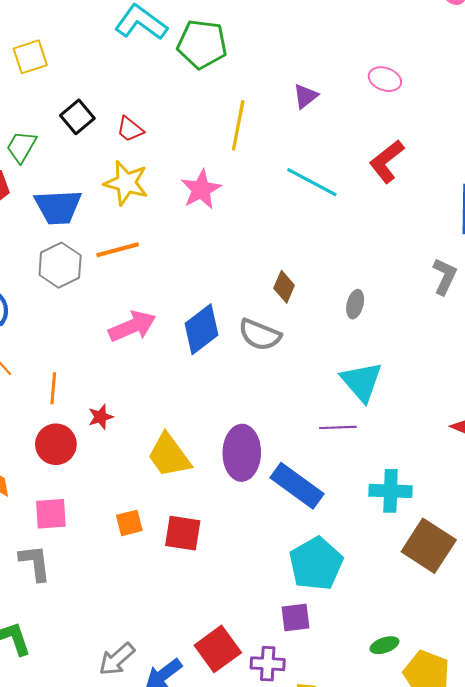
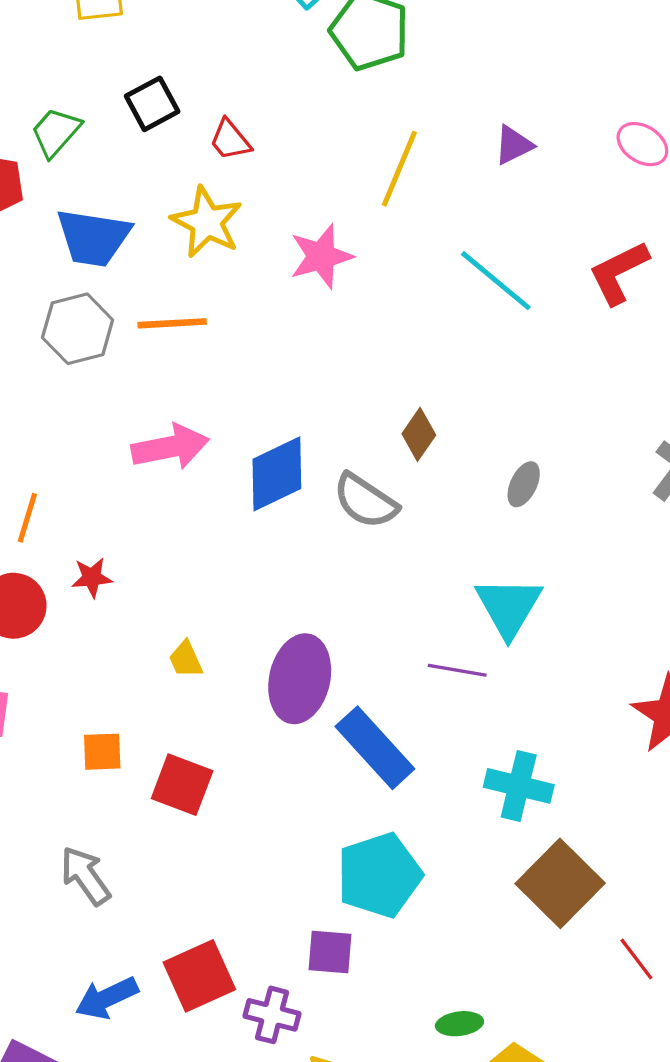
yellow trapezoid: (169, 455) -> (186, 659), size x0.5
gray arrow: (117, 659) -> (85, 876), moved, turned 84

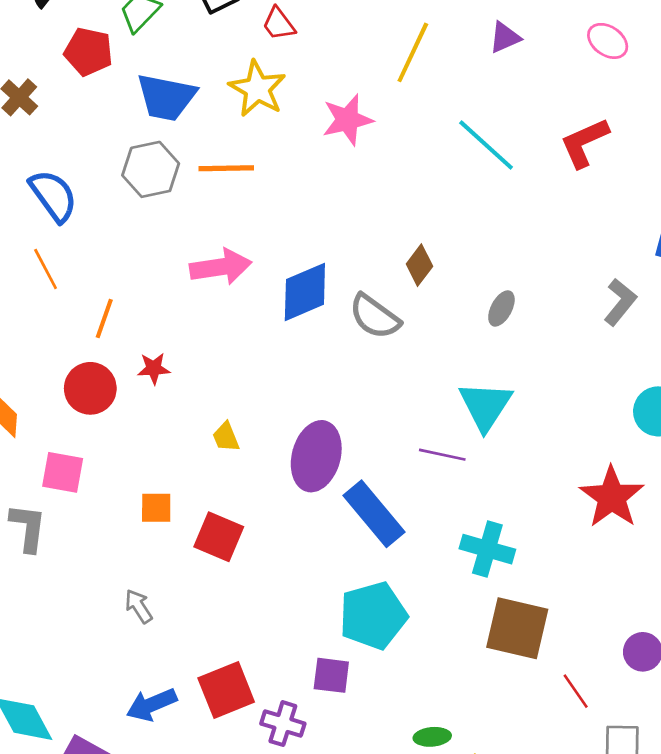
gray arrow: (85, 876) -> (139, 606), size x0.7
brown square: (560, 883) -> (517, 628), turned -34

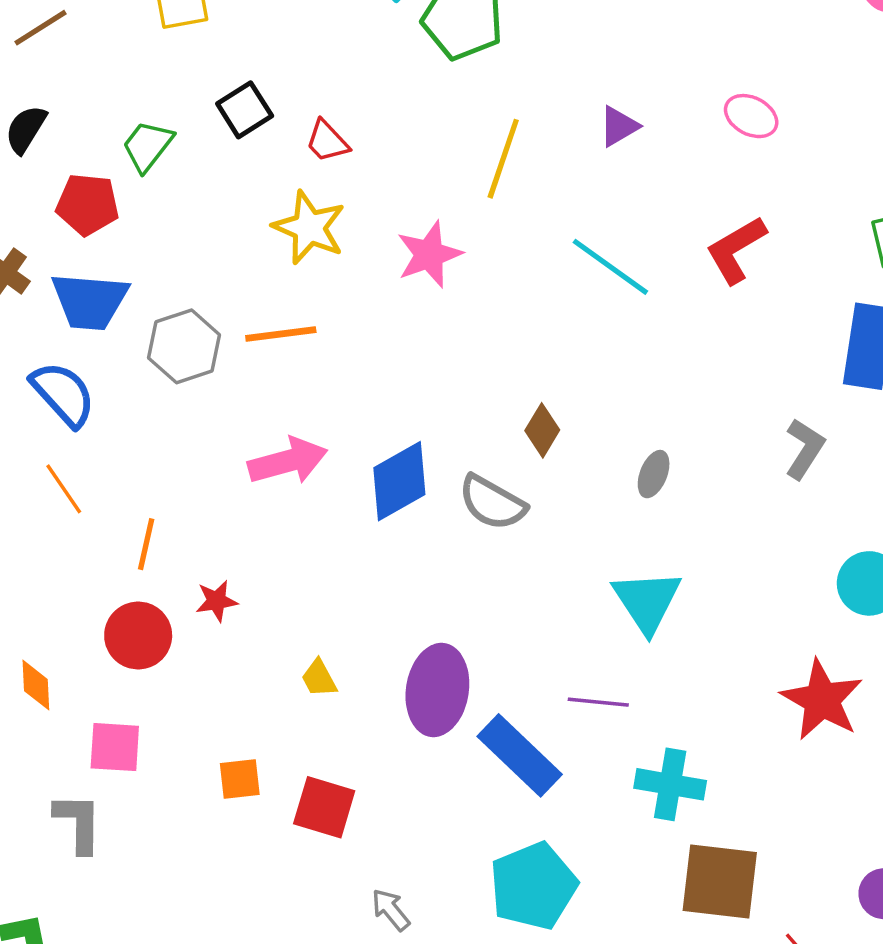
blue trapezoid: (166, 97) -> (90, 301), moved
purple line: (442, 455) -> (598, 702), moved
gray arrow: (139, 606) -> (391, 910), moved

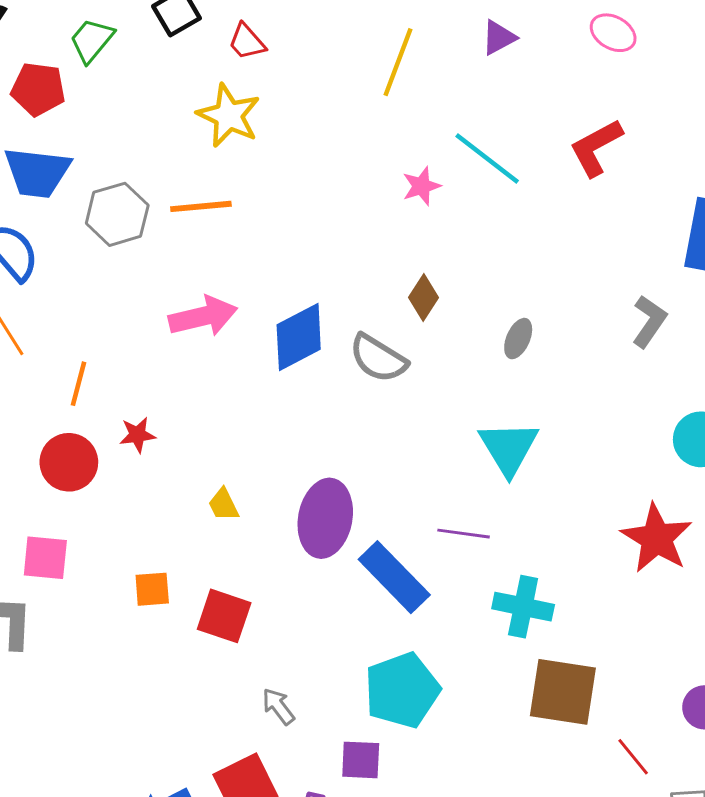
pink star: (429, 254) -> (421, 186), moved, size x0.7

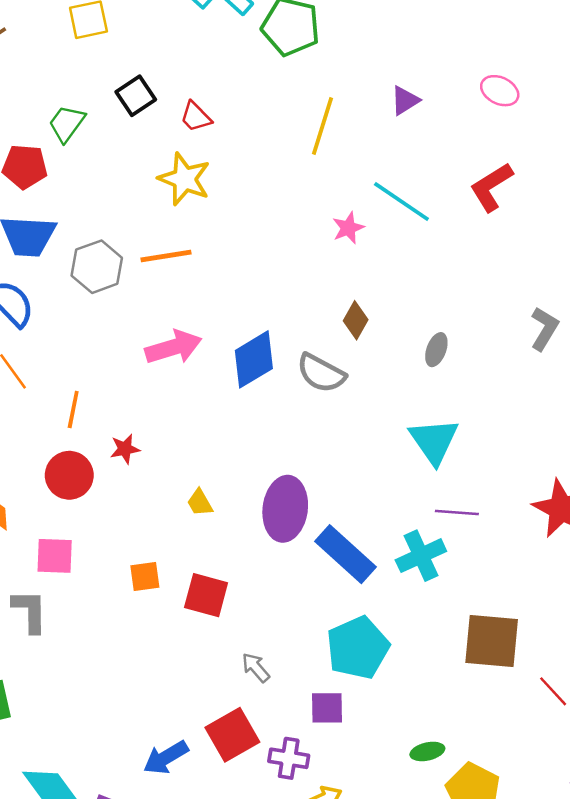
purple line: (464, 534) -> (457, 512), moved
cyan cross: (523, 607) -> (421, 556), moved, turned -33

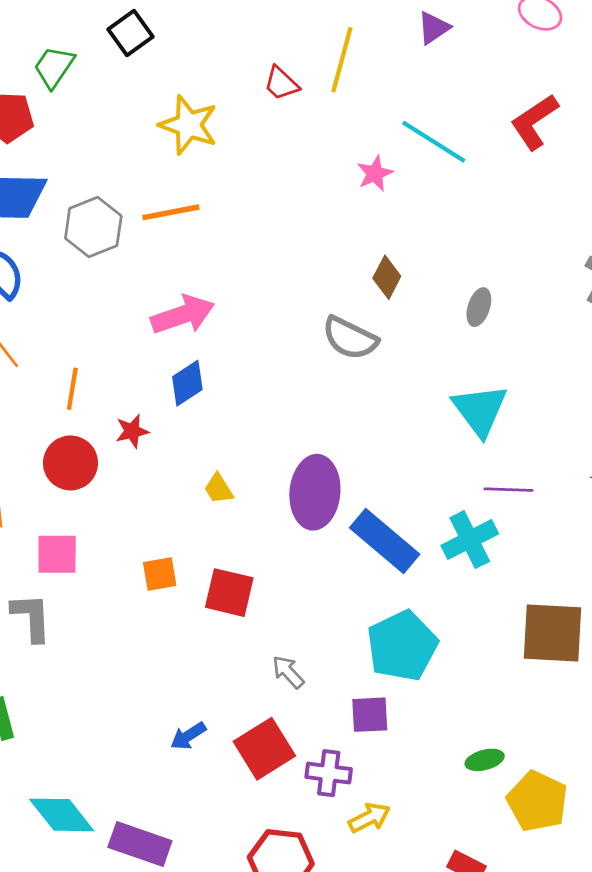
red trapezoid: (196, 117) -> (281, 83), moved
blue diamond: (254, 359) -> (187, 383), moved, size x0.7
blue arrow: (166, 758) -> (188, 736), moved, size x0.7

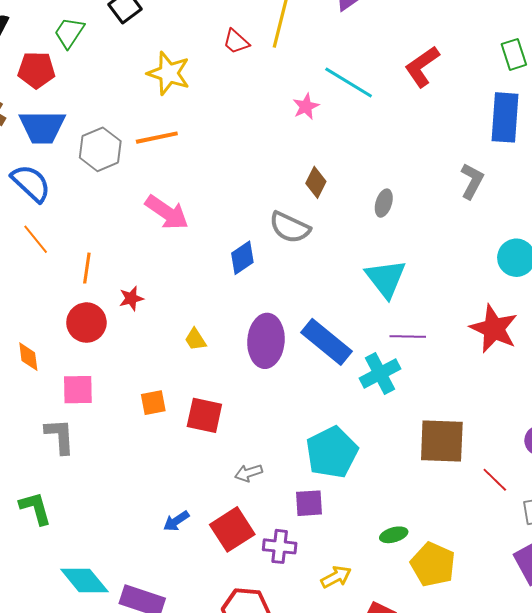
pink arrow: (183, 315) -> (167, 212), turned 54
blue diamond: (187, 383) -> (242, 258), moved
blue rectangle: (385, 541) -> (326, 342), moved
gray arrow: (288, 672) -> (249, 473), turned -64
yellow arrow: (369, 818) -> (336, 577), moved

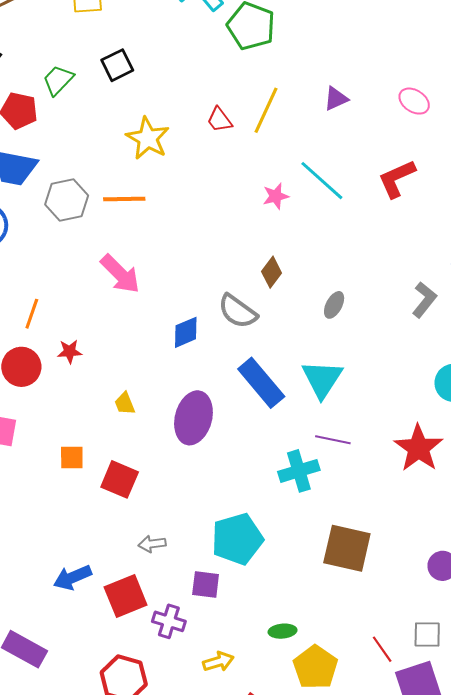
blue rectangle: (326, 342) -> (261, 383), moved
red line: (495, 480) -> (382, 649), moved
blue arrow: (176, 521) -> (72, 577), size x1.4

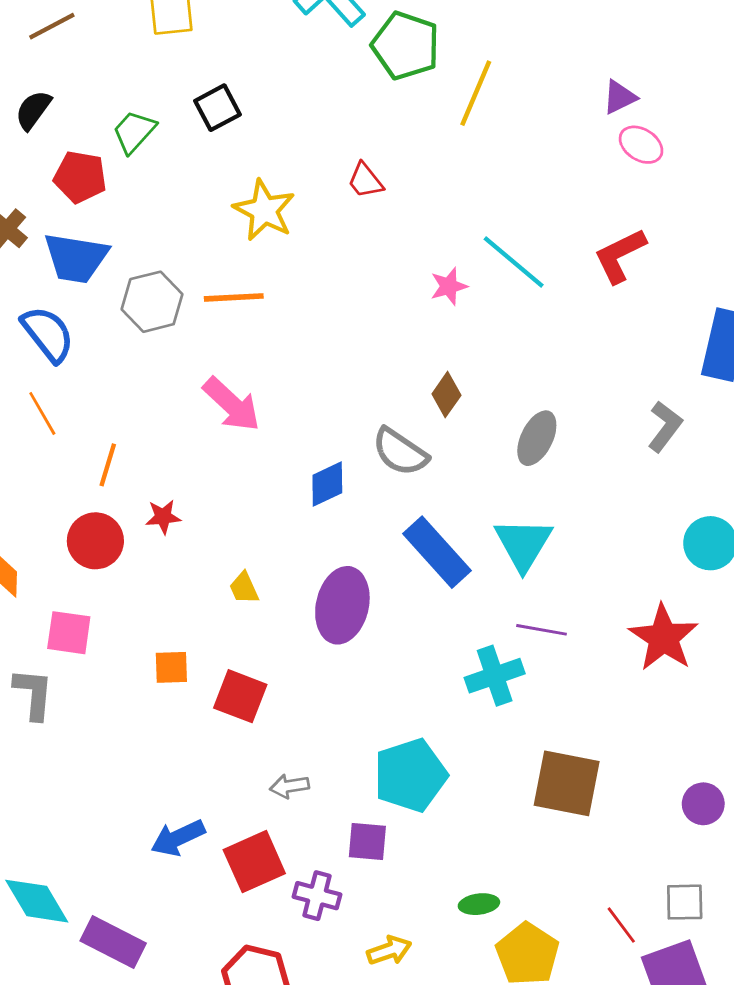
purple triangle: (336, 99) -> (619, 97), moved
yellow line: (266, 110) -> (476, 93), moved
gray ellipse: (334, 305) -> (537, 438), size x1.4

